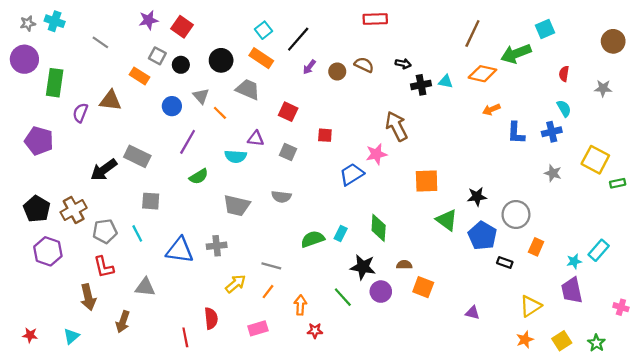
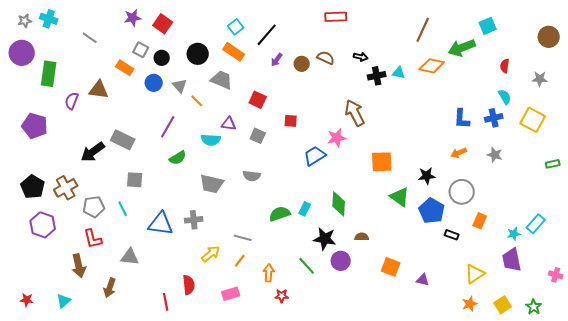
blue circle: (172, 106) -> (154, 83), moved
orange arrow: (491, 109) -> (459, 153), moved
yellow square: (595, 160) -> (533, 120), moved
orange square: (423, 287) -> (391, 267), moved

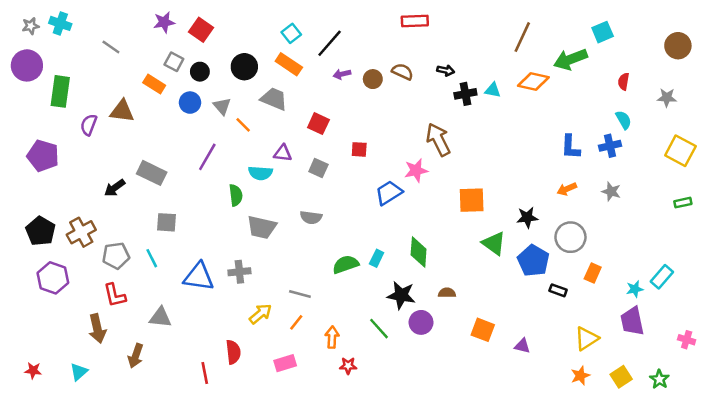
purple arrow: (277, 60) -> (342, 74), turned 40
yellow square: (533, 120) -> (680, 151), moved
black arrow: (93, 152) -> (115, 188), size x0.7
green semicircle: (178, 158) -> (236, 195), moved, turned -66

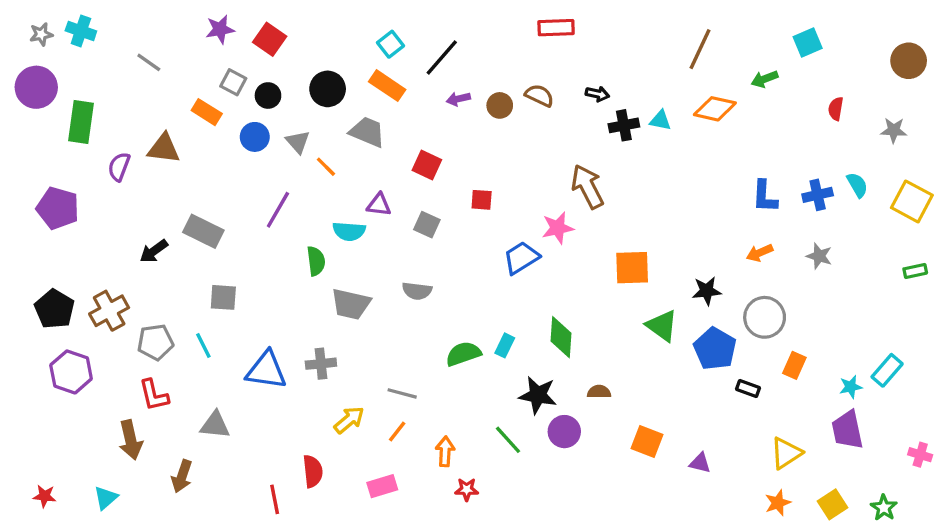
green arrow: (570, 59) -> (765, 79), size x0.6
cyan semicircle: (624, 120) -> (857, 185), moved

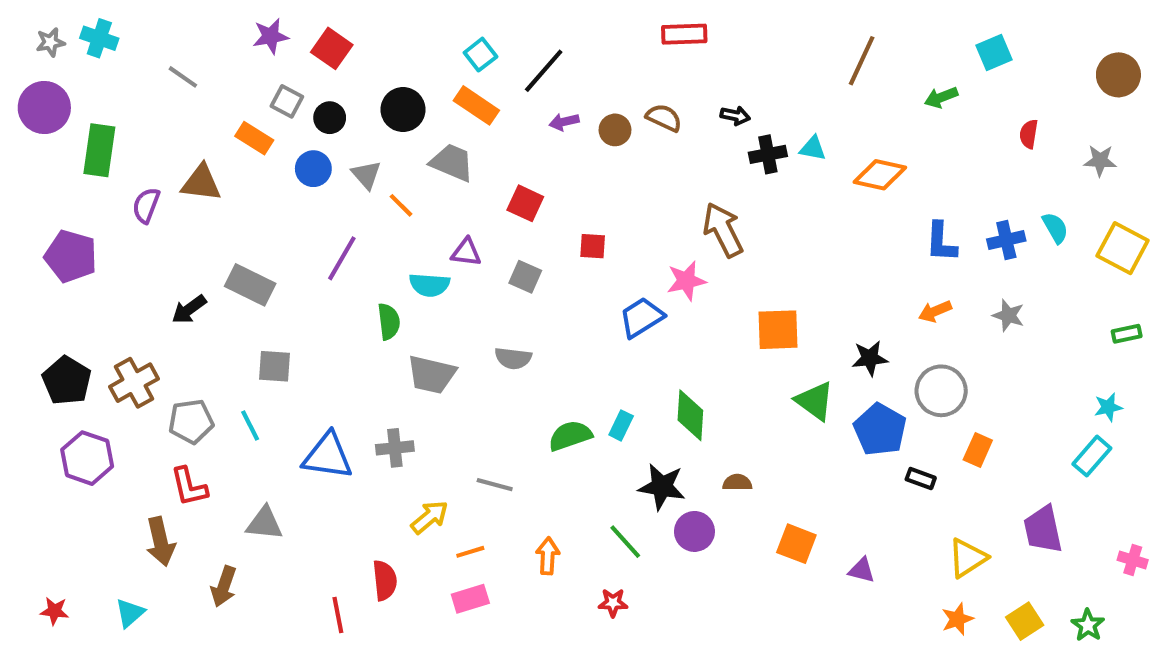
orange diamond: (715, 109) -> (880, 175), moved
cyan star: (851, 387) -> (1108, 407), moved
orange line: (397, 432) -> (470, 552), moved, turned 35
red star: (467, 489) -> (613, 603), moved

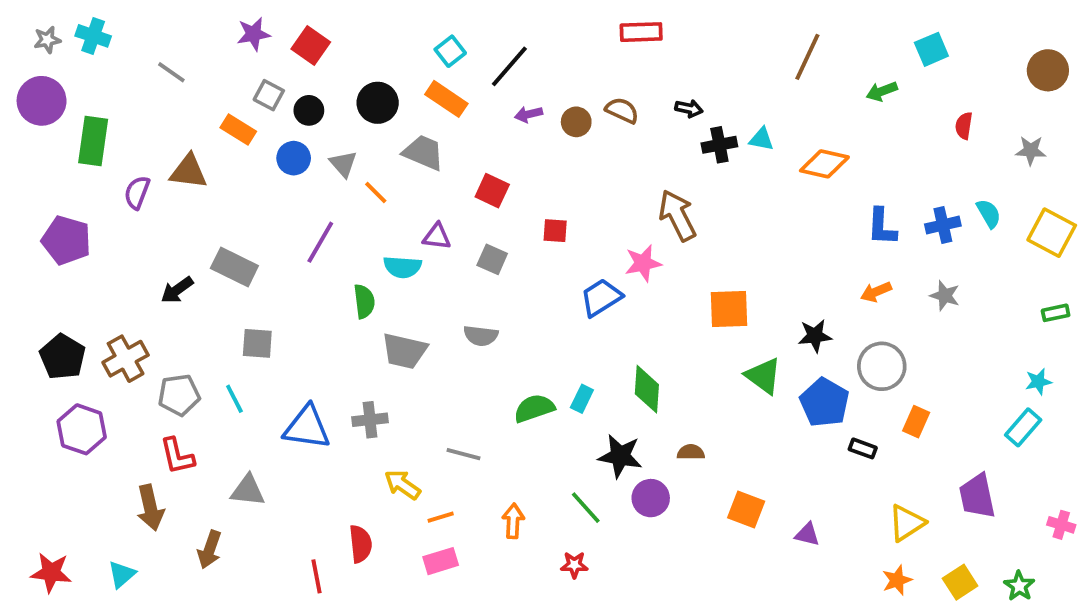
yellow arrow: (430, 517) -> (402, 485), turned -105
red star: (54, 611) -> (51, 573), size x1.5

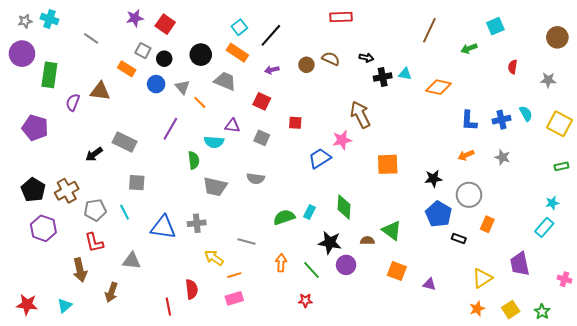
purple arrow: (528, 114) -> (272, 70), moved
green triangle: (763, 376) -> (392, 230), moved
orange arrow: (513, 521) -> (281, 263), moved

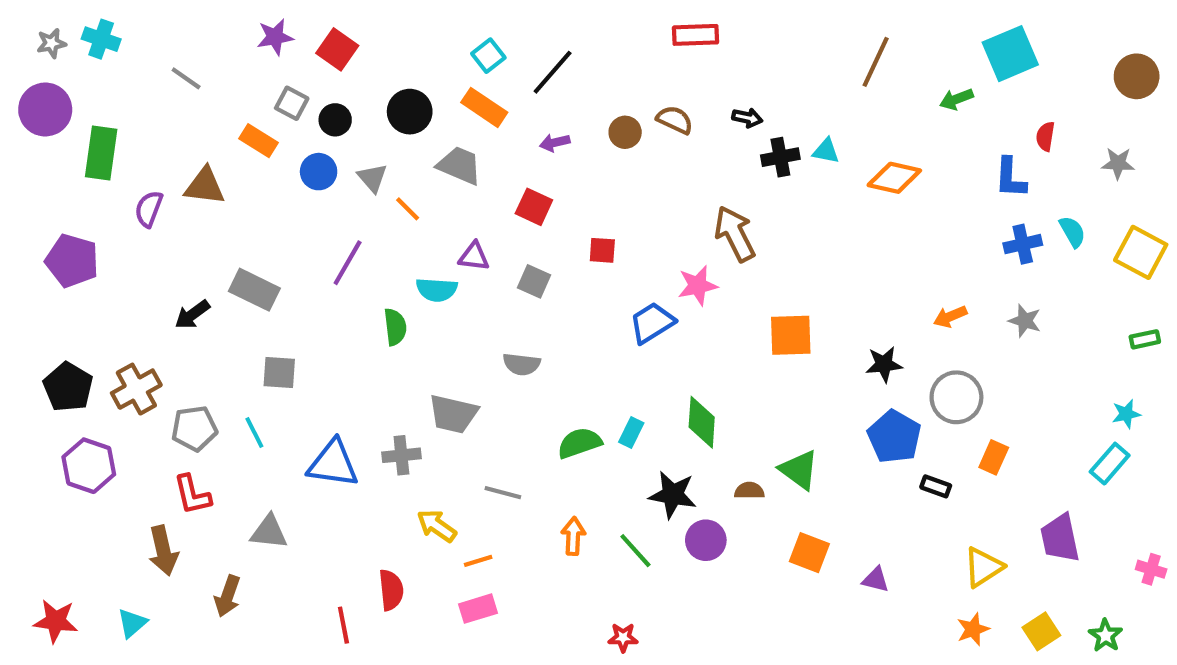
cyan square: (495, 26) -> (1010, 54), size x1.5
blue L-shape: (469, 121) -> (1010, 178), moved
gray trapezoid: (215, 187) -> (453, 414), moved
red star: (305, 300) -> (623, 638), moved

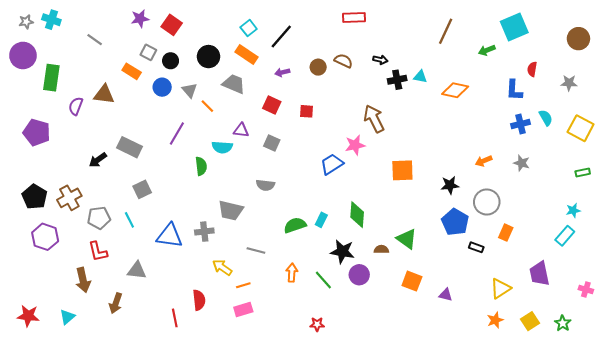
red square: (602, 250) -> (307, 111), moved
gray square: (279, 372) -> (142, 189), turned -30

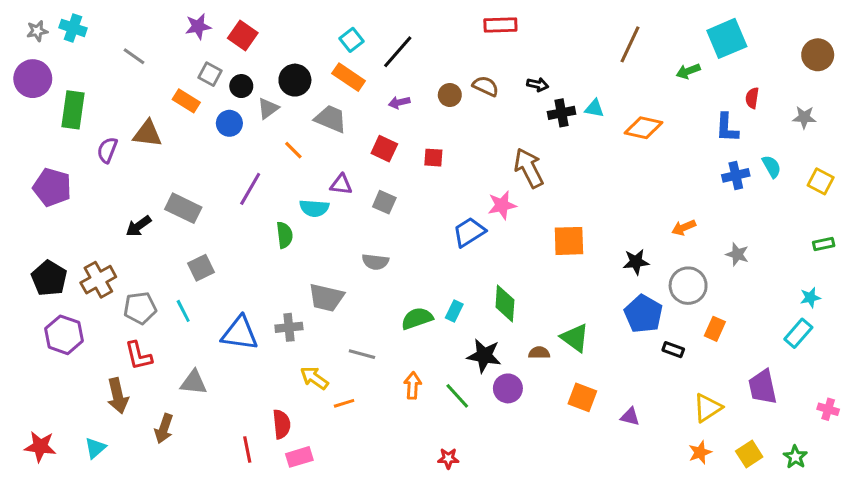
gray triangle: (190, 90) -> (268, 108), moved, turned 35
yellow square: (581, 128) -> (821, 181), size x0.7
gray star: (522, 163) -> (737, 254), moved
pink rectangle: (243, 310) -> (299, 457), moved

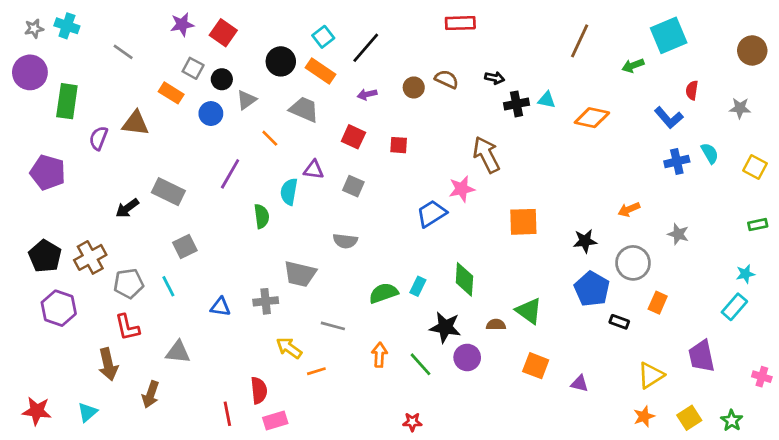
black circle: (295, 80) -> (281, 61), moved
blue L-shape: (727, 128) -> (669, 118), turned -44
cyan semicircle: (314, 208) -> (289, 192), turned 96
blue triangle: (240, 333) -> (220, 307), size x0.6

